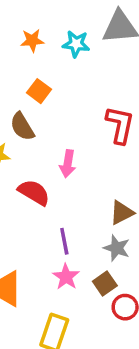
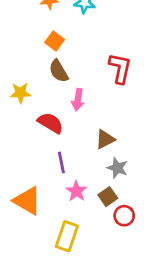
brown semicircle: (22, 127) -> (59, 71), moved
brown triangle: (122, 213) -> (105, 139), moved
purple line: (64, 241) -> (61, 162), moved

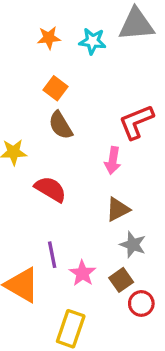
red L-shape: (120, 68) -> (136, 122), turned -124
pink arrow: (78, 100) -> (113, 161), moved
purple line: (61, 162) -> (52, 255), moved

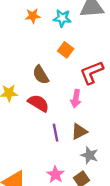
orange square: (56, 88) -> (66, 50), moved
red semicircle: (50, 189) -> (38, 103), moved
purple line: (52, 255) -> (55, 133), moved

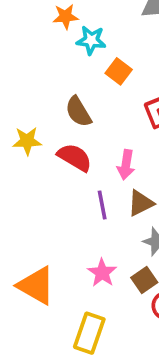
cyan star: (62, 18) -> (91, 40), moved
pink arrow: (76, 99) -> (126, 165), moved

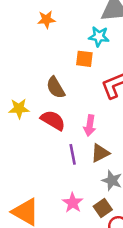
cyan star: (91, 40) -> (99, 37), moved
orange square: (119, 71) -> (84, 59), turned -30

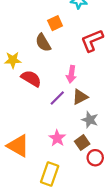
orange square: (84, 59) -> (55, 23), moved, turned -32
red semicircle: (53, 120) -> (31, 78), moved
purple line: (73, 154) -> (57, 98), turned 56

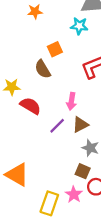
pink star: (57, 138) -> (74, 194), moved
brown square: (82, 143) -> (83, 171), turned -32

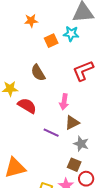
orange square: (55, 49) -> (51, 41), moved
purple line: (57, 126) -> (51, 133), moved, turned 70
orange triangle: (17, 175) -> (15, 168), turned -45

